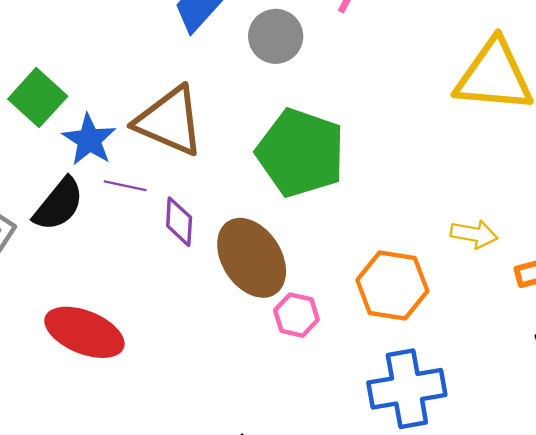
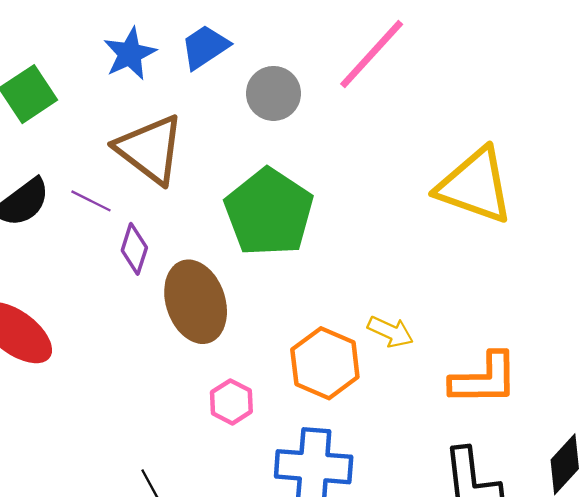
blue star: (89, 140) -> (130, 54), moved
yellow arrow: (474, 234) -> (390, 332), moved
pink hexagon: (296, 315) -> (231, 402), moved

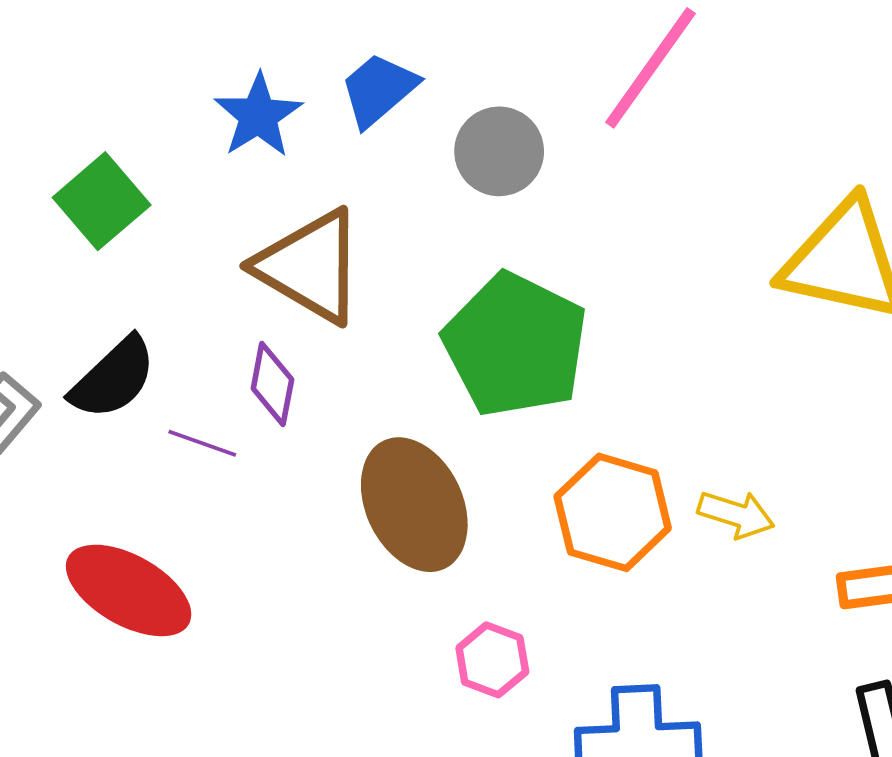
purple line: (91, 201) -> (202, 443), moved
purple diamond: (134, 249) -> (272, 384), moved
orange hexagon: (325, 363) -> (613, 512), moved

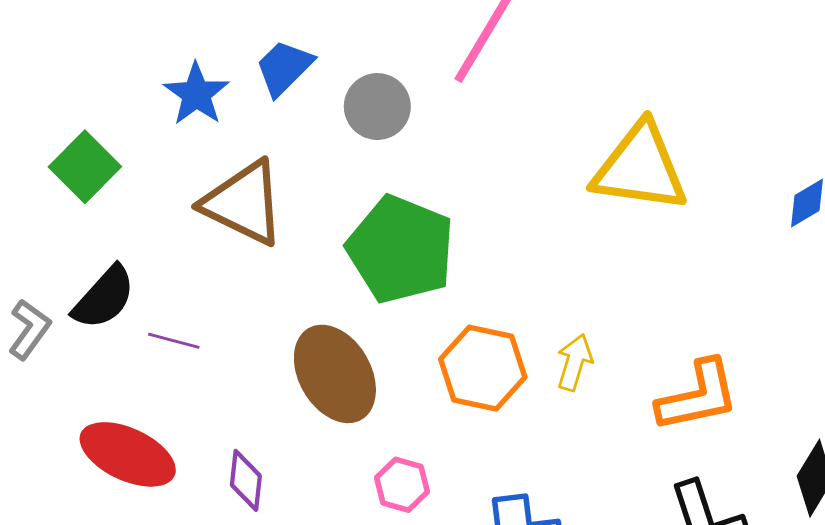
purple diamond: (272, 384) -> (246, 480), moved
yellow arrow: (736, 514) -> (575, 362), turned -86

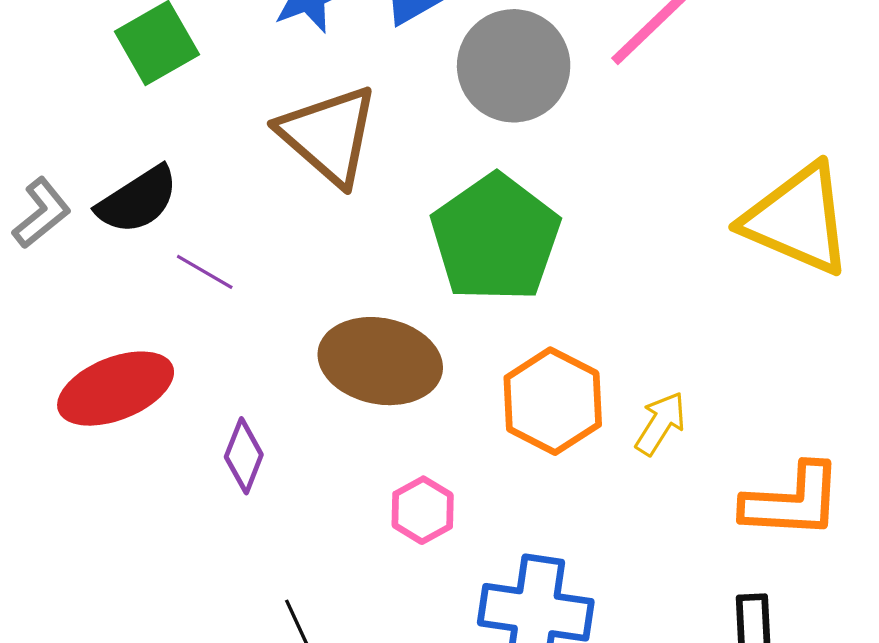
gray circle: (377, 107) -> (514, 66), size x1.4
brown ellipse: (335, 374) -> (380, 361), turned -64
red ellipse: (128, 454) -> (116, 389), turned -62

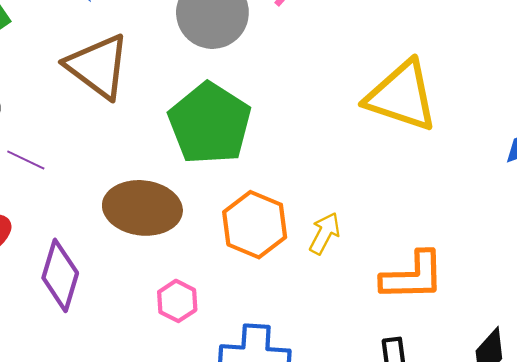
purple diamond: (244, 456) -> (60, 275), size x1.5

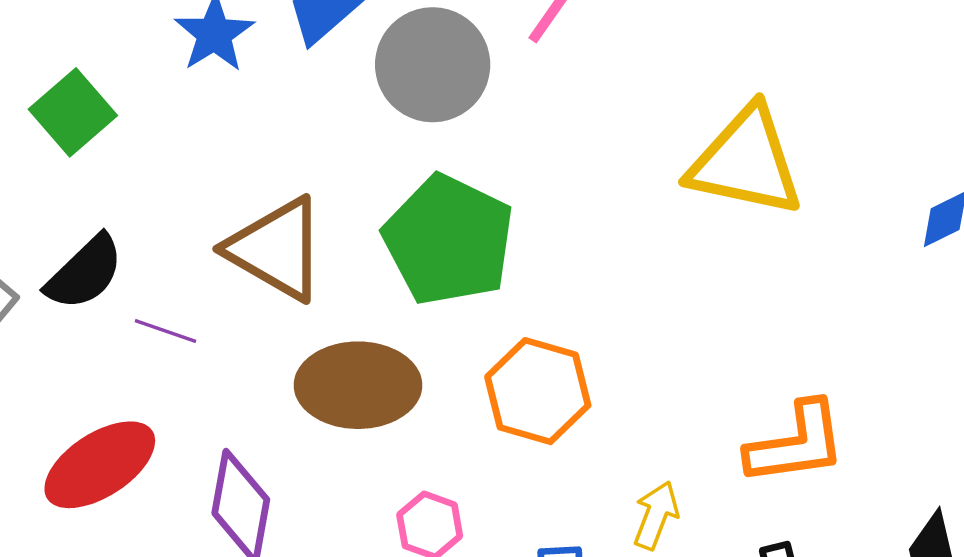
brown triangle: (98, 66) -> (276, 249), moved
yellow arrow: (325, 233) -> (656, 515), moved

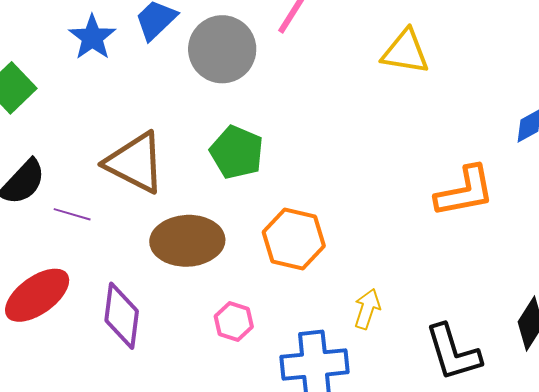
yellow triangle: (746, 162) -> (405, 52), moved, size x0.7
green pentagon: (449, 240) -> (237, 152), size x0.7
orange L-shape: (796, 444) -> (465, 191), moved

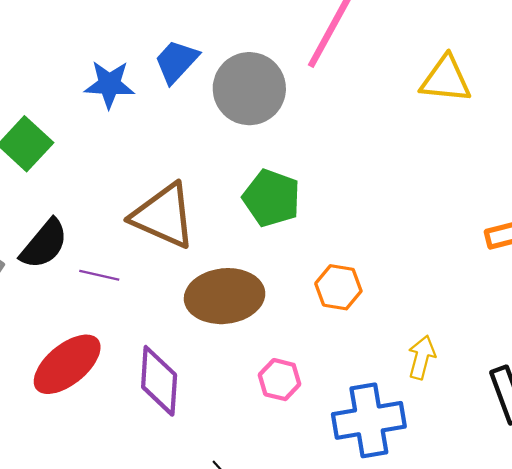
blue star: (92, 37) -> (109, 84), turned -30
orange hexagon: (294, 239) -> (338, 287), size x0.7

